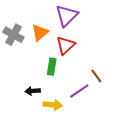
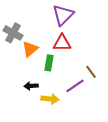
orange triangle: (40, 33) -> (30, 49), moved
red triangle: (65, 45) -> (62, 43), turned 42

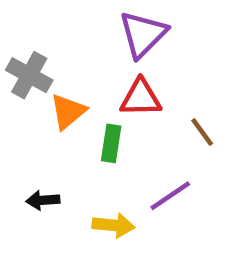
brown line: (91, 72) -> (202, 132), moved
black arrow: (31, 86) -> (43, 200), moved

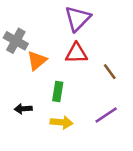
green rectangle: (111, 143) -> (58, 91), moved
purple line: (170, 196) -> (106, 115), moved

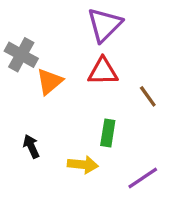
green rectangle: (58, 91) -> (108, 133), moved
black arrow: (23, 109) -> (31, 146), turned 70
purple line: (106, 115) -> (143, 178), moved

